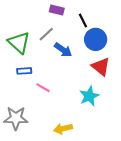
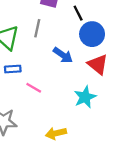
gray line: (46, 34) -> (37, 28), turned -35
blue arrow: (63, 50) -> (63, 55), moved

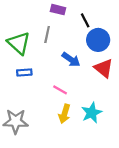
pink line: (34, 88) -> (60, 90), moved
cyan star: (85, 97) -> (92, 113), moved
yellow arrow: (56, 133) -> (64, 114), moved, turned -60

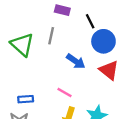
blue rectangle: (24, 73) -> (26, 99), moved

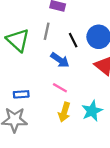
black line: (90, 21) -> (73, 40), moved
blue arrow: (76, 61) -> (60, 60), moved

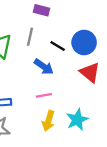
black line: (73, 40) -> (58, 46), turned -32
pink line: (60, 88) -> (44, 95), turned -40

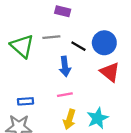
gray line: (30, 37) -> (51, 37), turned 72
blue arrow: (44, 67) -> (65, 66), turned 48

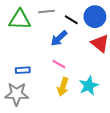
green triangle: (22, 46) -> (20, 20), turned -40
blue arrow: (65, 66) -> (59, 38), turned 54
pink line: (65, 95) -> (59, 64), turned 40

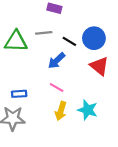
cyan star: (89, 86) -> (88, 110), turned -30

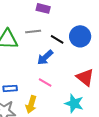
red triangle: (99, 66) -> (85, 77), moved
yellow arrow: (61, 111) -> (31, 104), moved

